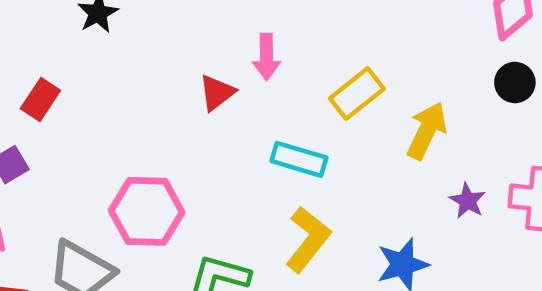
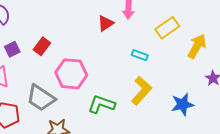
red rectangle: (40, 100) -> (42, 46), moved
cyan rectangle: (299, 159) -> (140, 55), size x0.7

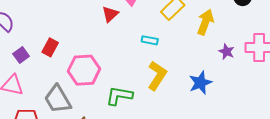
gray trapezoid: (41, 98) -> (58, 99), turned 36

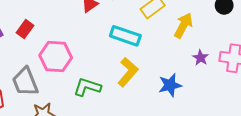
cyan rectangle: (150, 40) -> (125, 36), size x1.8

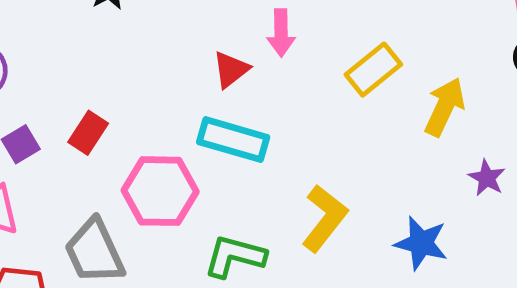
cyan rectangle: (125, 36) -> (233, 140), moved
blue star: (170, 85) -> (421, 243), turned 30

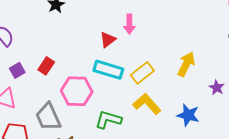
yellow rectangle: (373, 70) -> (142, 73), moved
yellow arrow: (445, 107) -> (186, 64), moved
yellow L-shape: (325, 218) -> (147, 104), turned -80

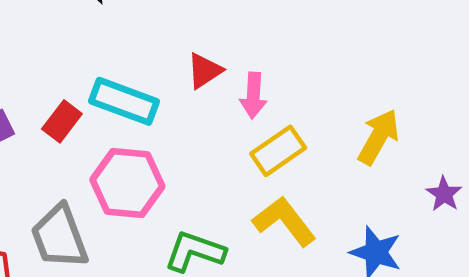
pink arrow: (129, 24) -> (253, 95), moved
cyan rectangle: (108, 70) -> (124, 101), moved

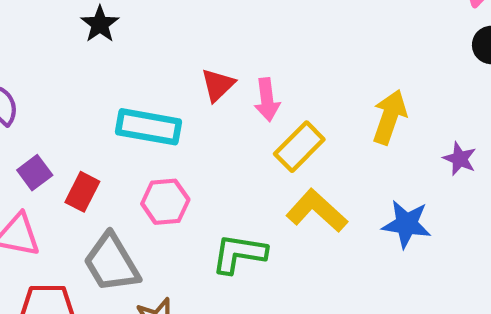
red rectangle: (62, 121) -> (82, 192), moved
pink hexagon: (127, 183) -> (165, 202), size x0.7

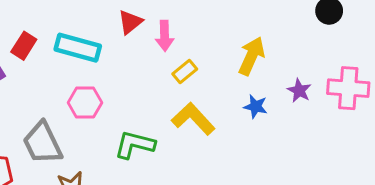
yellow rectangle: (299, 147) -> (185, 72), size x0.7
red rectangle: (82, 192) -> (24, 46), moved
blue star: (407, 224) -> (256, 107), moved, size x0.7

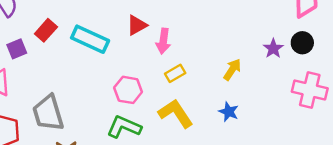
yellow arrow: (252, 56) -> (232, 70), size x0.7
pink cross: (348, 88) -> (310, 90), moved
purple star: (299, 91) -> (273, 48), moved
pink hexagon: (85, 103) -> (128, 90), moved

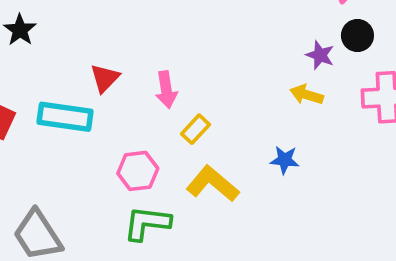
red triangle: (137, 25) -> (105, 78), moved
yellow arrow: (232, 70) -> (307, 95), moved, turned -90

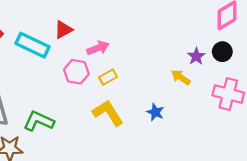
pink arrow: (166, 90) -> (98, 48), turned -120
pink hexagon: (138, 171) -> (76, 72), moved
green L-shape: (147, 223) -> (39, 121), moved

